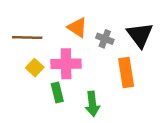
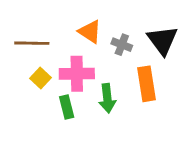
green arrow: (92, 104) -> (107, 98), moved

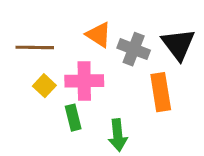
gray cross: (122, 45) -> (134, 49), size x1.4
green arrow: (107, 98) -> (118, 135), moved

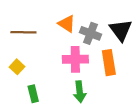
pink cross: (84, 81) -> (75, 59), moved
yellow square: (44, 86) -> (17, 67), moved
green rectangle: (73, 118) -> (33, 94), moved

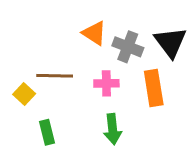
brown line: (23, 32) -> (55, 76), moved
pink cross: (75, 59) -> (106, 83), size x0.7

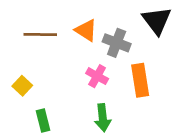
black triangle: (170, 42) -> (157, 21), moved
brown line: (55, 76) -> (40, 34), moved
pink cross: (106, 83) -> (97, 76), turned 30

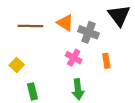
orange rectangle: (140, 80) -> (106, 61), size x0.6

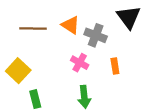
yellow square: (17, 65) -> (18, 71), size x1.5

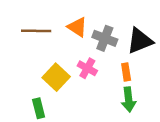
black triangle: (129, 17) -> (140, 41), moved, turned 45
yellow square: (18, 71) -> (56, 77), moved
green arrow: (84, 97) -> (129, 100), moved

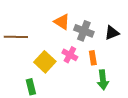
brown line: (36, 31) -> (16, 37), moved
black triangle: (140, 41) -> (112, 33), size x0.7
orange rectangle: (126, 72) -> (93, 58), moved

